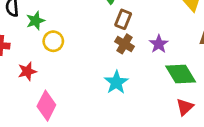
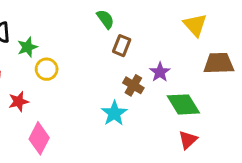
brown cross: (125, 44) -> (133, 85), moved

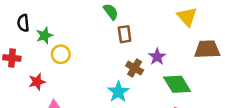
brown rectangle: (122, 46) -> (125, 34), turned -30

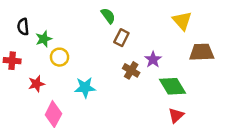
brown rectangle: (125, 34) -> (121, 38), turned 35
cyan star: (118, 92) -> (85, 87), moved, turned 30

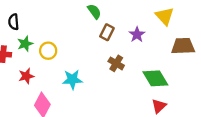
green star: (44, 39) -> (25, 44), moved
purple star: (153, 59) -> (137, 35), moved

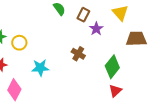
brown rectangle: (107, 32) -> (83, 15), moved
green diamond: (155, 78) -> (112, 67), turned 70

